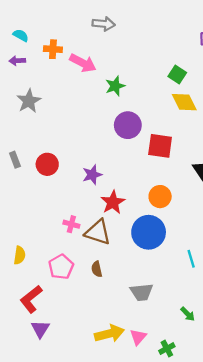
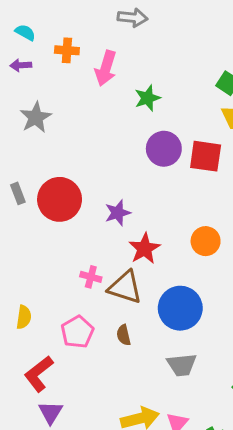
pink arrow: (83, 63) -> (106, 68), turned 80
red square: (160, 146) -> (206, 156), moved
red circle: (47, 164) -> (60, 199), size x1.5
blue circle: (149, 232) -> (180, 308), moved

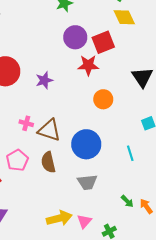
red square: (206, 156) -> (103, 42), turned -30
red star: (144, 249) -> (88, 65), moved, turned 30
brown semicircle: (124, 335) -> (48, 162), size x1.5

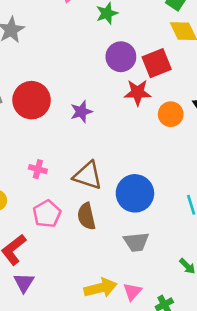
orange circle: (103, 99) -> (171, 114), moved
pink cross: (26, 123) -> (38, 169), moved

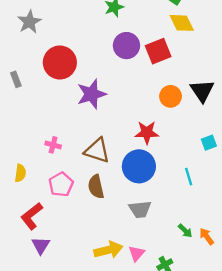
red star: (137, 92) -> (147, 132), moved
red circle: (32, 100) -> (60, 62), moved
purple star: (81, 112) -> (91, 94), size x1.5

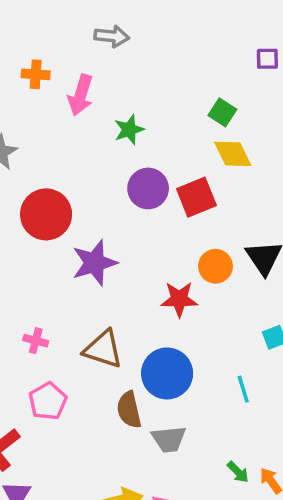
red star: (147, 132) -> (179, 299), moved
brown semicircle: (96, 187) -> (129, 410), moved

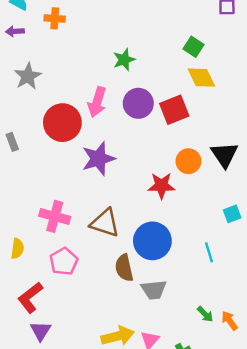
pink arrow: (81, 95) -> (97, 102), moved
pink cross: (36, 341) -> (55, 216), size x1.6

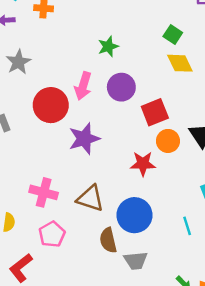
red square: (174, 110) -> (155, 112), moved

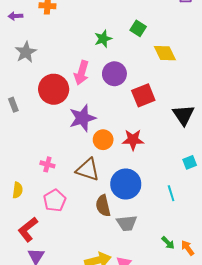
green square: (173, 35) -> (138, 28), moved
orange circle: (168, 141) -> (103, 140), moved
pink cross: (44, 192) -> (47, 164), size x0.6

